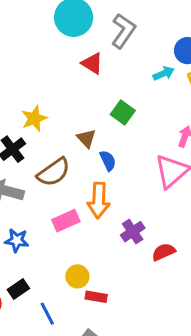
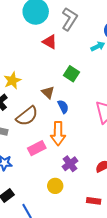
purple cross: (133, 232) -> (70, 164), moved
yellow circle: (77, 276) -> (55, 186), moved
red rectangle: (96, 297) -> (94, 201), moved

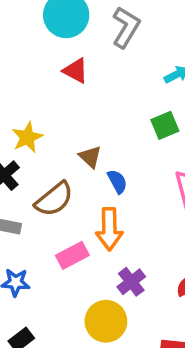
red triangle: (50, 42) -> (76, 71), moved
green square: (72, 74) -> (165, 125), moved, turned 35
yellow circle: (55, 186) -> (106, 321), size x1.5

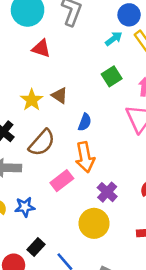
yellow star: (27, 137) -> (32, 100), moved
brown triangle: (90, 157) -> (60, 95), moved
blue semicircle: (117, 181) -> (85, 122), turned 60

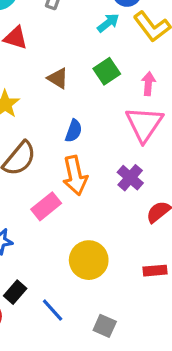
brown triangle: (60, 95) -> (58, 78), moved
purple cross: (107, 192) -> (130, 178), moved

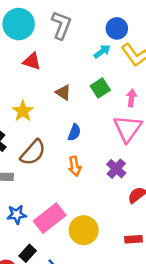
orange arrow: (75, 176) -> (75, 166), size x0.7
pink rectangle: (46, 206) -> (50, 218), moved, size x1.4

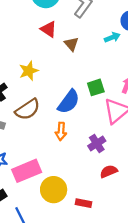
green square: (100, 88) -> (96, 87), moved
brown triangle: (63, 92) -> (71, 44), moved
blue semicircle: (74, 132) -> (69, 102), size x1.6
red rectangle: (134, 239) -> (84, 203), moved

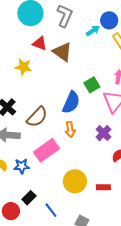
cyan arrow: (112, 37) -> (93, 31), moved
brown triangle: (71, 44) -> (62, 52), size x1.5
yellow star: (29, 71) -> (23, 67), moved, turned -30
pink rectangle: (27, 171) -> (47, 150), moved

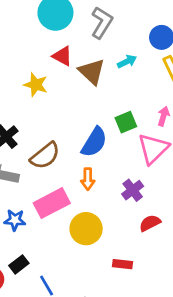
cyan arrow: (93, 31) -> (127, 61), moved
yellow circle: (75, 181) -> (86, 229), moved

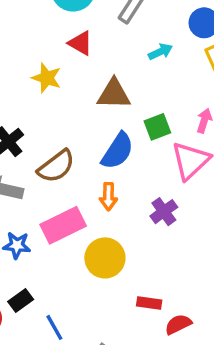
brown triangle: (92, 72) -> (114, 94), moved, turned -44
red semicircle: (150, 223) -> (178, 324), moved

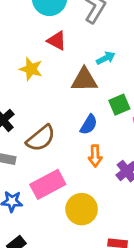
cyan arrow: (160, 52) -> (106, 58), moved
blue semicircle: (118, 151) -> (89, 125), size x0.7
orange arrow: (108, 197) -> (95, 156), moved

